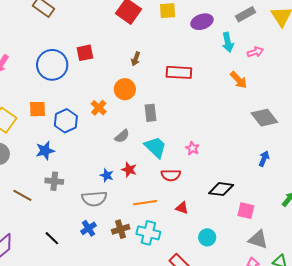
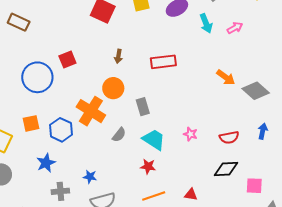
orange arrow: (239, 80) -> (226, 77), moved
orange cross: (99, 108) -> (91, 111), size x1.8
red star: (129, 170) -> (148, 166), moved
blue star: (107, 175) -> (90, 177), moved
red semicircle: (171, 175) -> (229, 137), moved

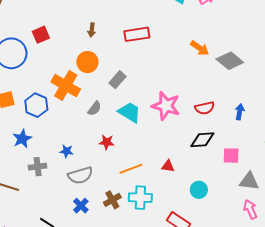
gray rectangle: (143, 107) -> (117, 80), turned 60
blue arrow: (263, 131) -> (240, 112), moved
pink star: (190, 134) -> (166, 106), size x2.0
red star: (148, 166) -> (107, 142), moved

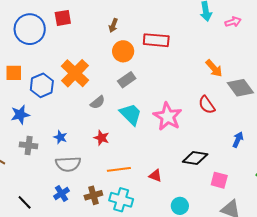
orange circle: (87, 62) -> (123, 51), moved
red semicircle: (205, 108) -> (207, 105), moved, turned 54

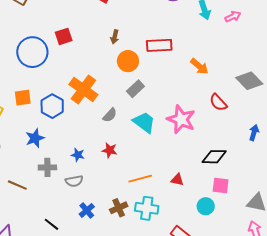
orange arrow: (214, 68) -> (199, 66), moved
red star: (101, 138) -> (110, 150), moved
gray semicircle: (68, 164) -> (74, 181), moved, size x0.7
pink square: (219, 180) -> (221, 185), moved

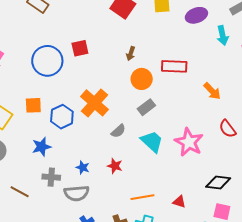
gray semicircle: (74, 181) -> (77, 193), size x1.4

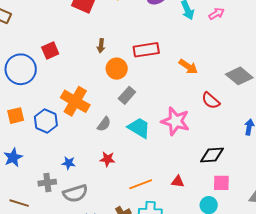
blue star: (42, 147) -> (13, 157), moved
blue star: (83, 167) -> (69, 163), moved

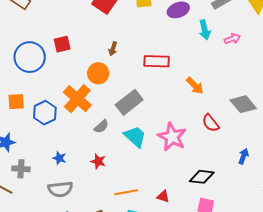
orange circle: (117, 69) -> (98, 73), moved
gray rectangle: (127, 95) -> (129, 102), size x1.5
gray cross: (47, 183) -> (21, 169), moved

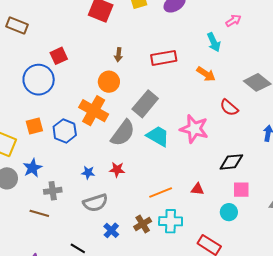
cyan arrow: (205, 30) -> (214, 42), moved
red square: (62, 44) -> (59, 56), moved
gray semicircle: (101, 126) -> (123, 133), size x1.8
red star: (98, 161) -> (117, 170), moved

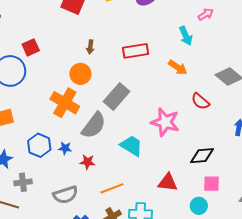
blue hexagon: (65, 131) -> (39, 145), moved
cyan trapezoid: (158, 136) -> (131, 146), moved
blue star: (88, 173) -> (65, 148), moved
red triangle: (198, 189) -> (168, 182), size x1.5
orange line: (161, 192) -> (112, 188), moved

